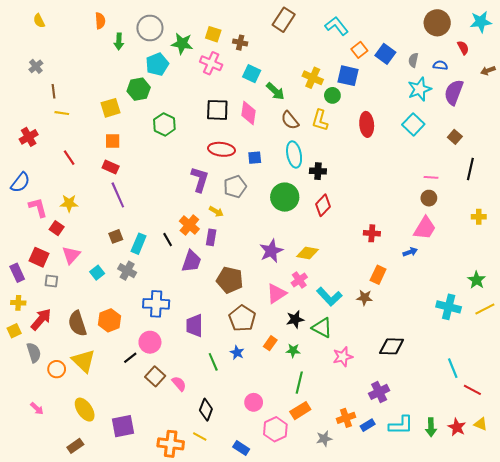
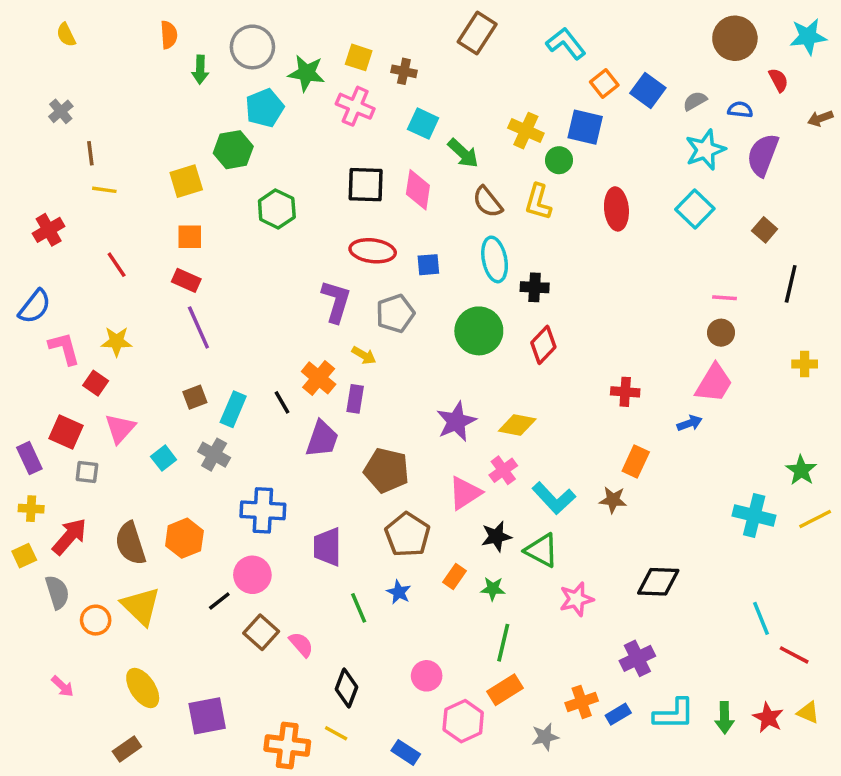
gray semicircle: (413, 60) -> (695, 101), turned 48

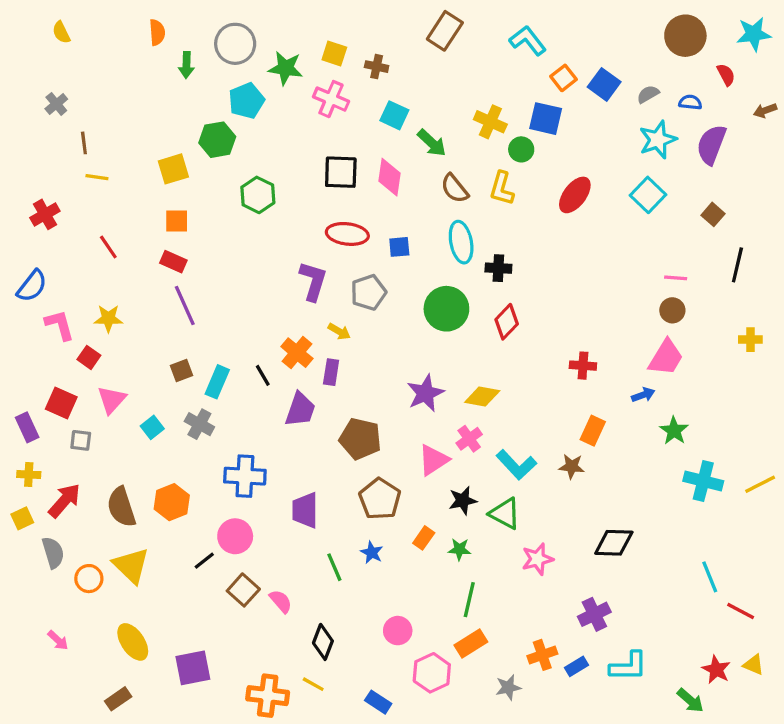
red ellipse: (616, 209) -> (575, 195), turned 42
green star: (801, 470) -> (674, 431), moved
green arrow: (724, 718) -> (690, 700), moved, turned -48

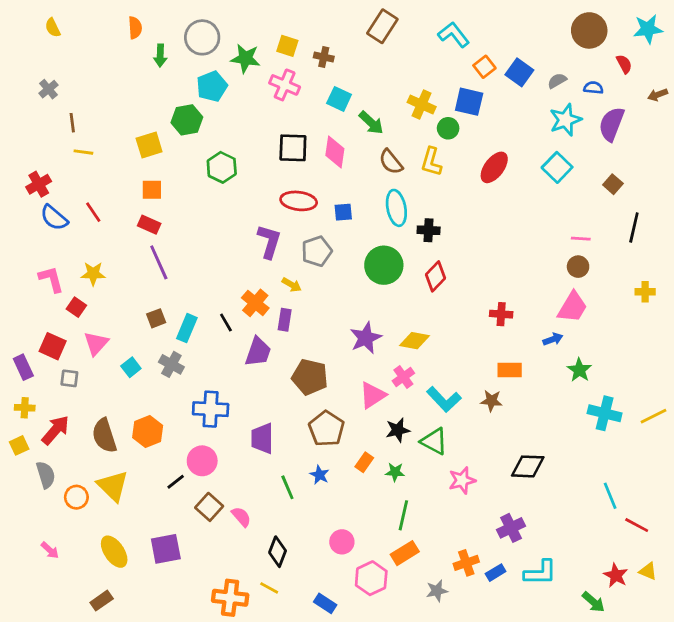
blue semicircle: (32, 286) -> (54, 218), moved, turned 92
orange rectangle: (593, 431) -> (510, 370), turned 65
purple square: (193, 668) -> (166, 549), moved

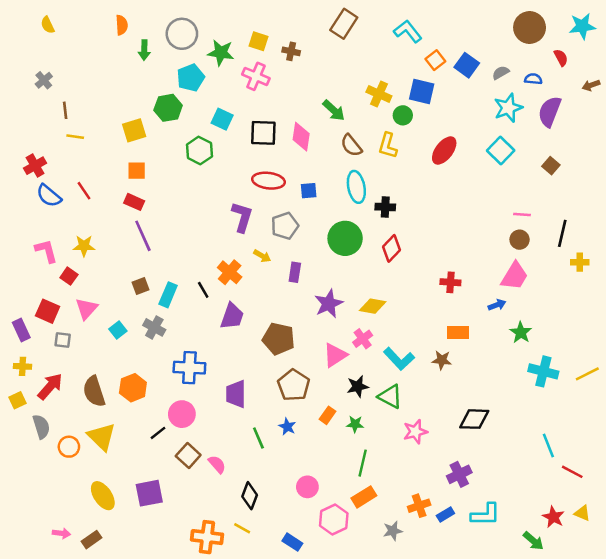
cyan square: (339, 99) -> (222, 119), moved
black line: (634, 227) -> (562, 233), moved
purple rectangle: (285, 320) -> (295, 272), moved
pink arrow: (50, 550) -> (61, 533), moved, turned -36

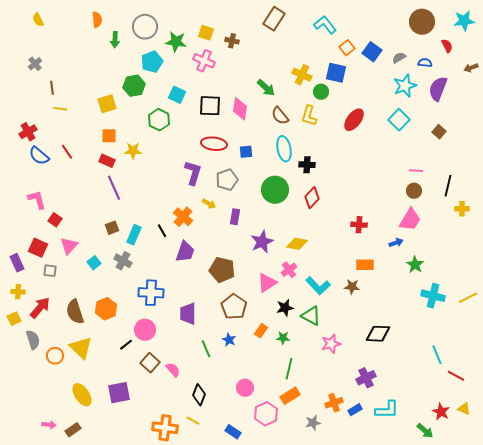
yellow star: (84, 246) -> (133, 151), moved

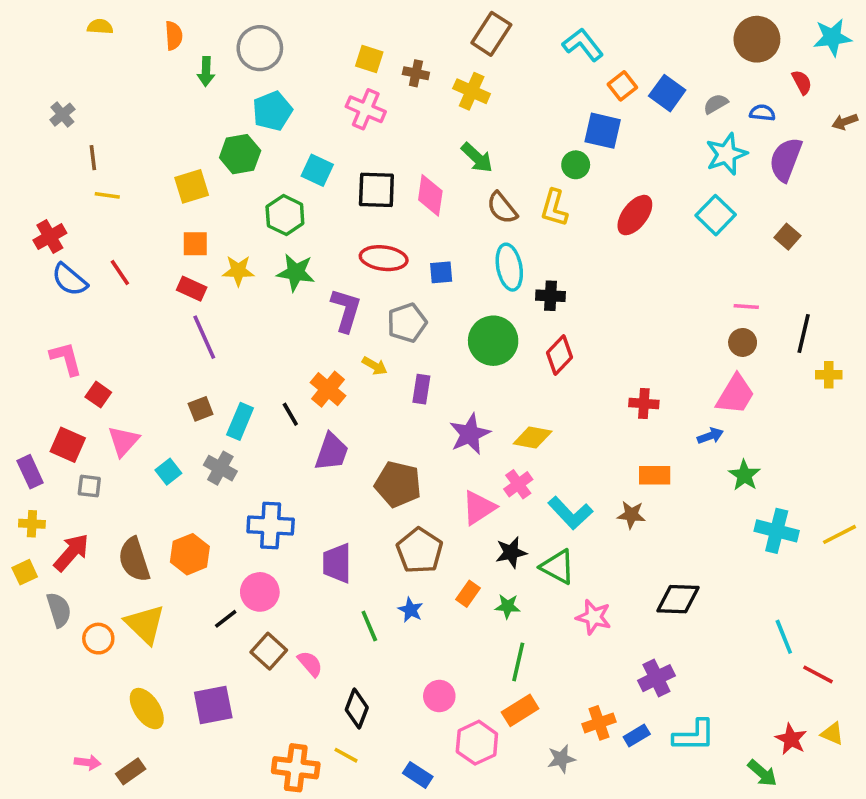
yellow semicircle: (38, 20) -> (100, 27), moved, turned 120
green star: (176, 42) -> (296, 272), moved
yellow cross: (302, 75) -> (472, 91), moved
pink star: (331, 344) -> (594, 617), turned 30

